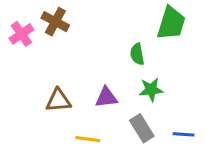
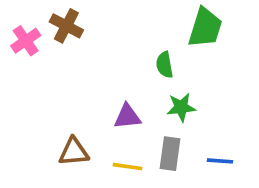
brown triangle: (58, 100) -> (74, 152), moved
gray rectangle: (142, 128) -> (170, 154), turned 40
yellow line: (88, 139) -> (127, 167), moved

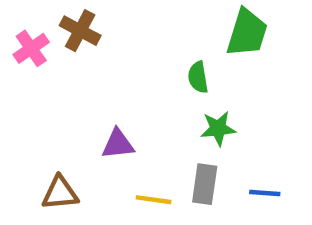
purple triangle: (127, 117) -> (118, 144), moved
brown triangle: (74, 152) -> (60, 193), moved

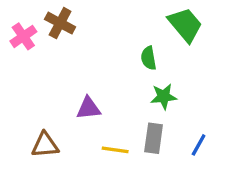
green trapezoid: (247, 33) -> (185, 25), turned -57
blue line: (265, 193) -> (199, 145), turned -65

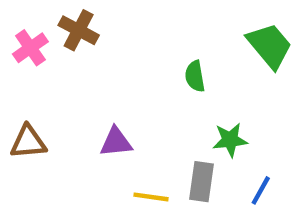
green trapezoid: (185, 25) -> (270, 46), moved
green star: (164, 97) -> (230, 140), moved
brown triangle: (45, 145) -> (28, 142), moved

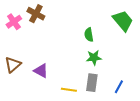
green star: (230, 140) -> (94, 58), moved
brown triangle: (28, 142) -> (13, 65), turned -36
purple triangle: (116, 142) -> (41, 71), moved, turned 35

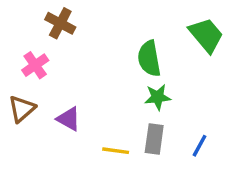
pink cross: (14, 22) -> (35, 65), moved
green semicircle: (89, 35) -> (149, 58), size x1.5

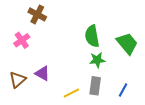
green trapezoid: (206, 35) -> (127, 43), moved
brown triangle: (22, 109) -> (18, 80), moved
yellow line: (116, 151) -> (71, 93), turned -35

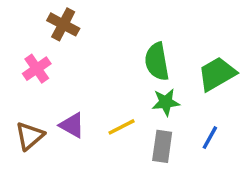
green trapezoid: (127, 43) -> (217, 74), turned -80
blue line: (123, 90) -> (210, 138), moved
yellow line: (71, 93) -> (122, 127), moved

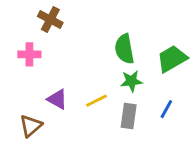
pink cross: (37, 69) -> (29, 54), turned 35
brown triangle: (30, 136) -> (31, 126), moved

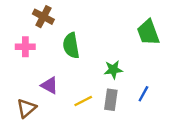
green semicircle: (124, 49) -> (71, 46), moved
green trapezoid: (172, 59) -> (148, 32), moved, turned -80
yellow line: (96, 101) -> (83, 101), moved

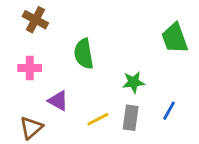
brown cross: (43, 17) -> (35, 20), moved
pink cross: (25, 47) -> (30, 68), moved

